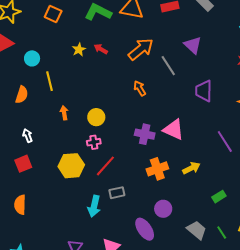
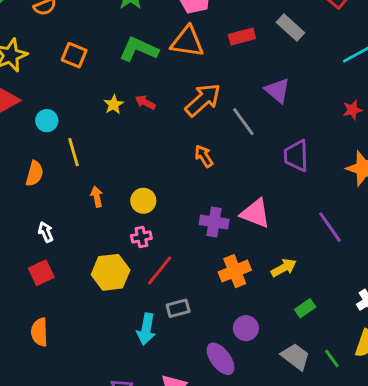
green rectangle: (219, 197) -> (305, 308), moved

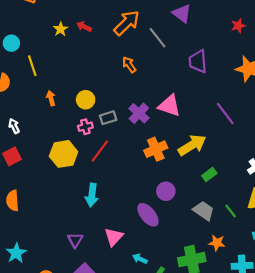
purple cross: (214, 222) -> (139, 113), turned 36
yellow arrow: (284, 268) -> (192, 145), size x1.5
gray rectangle: (178, 308) -> (108, 118), moved

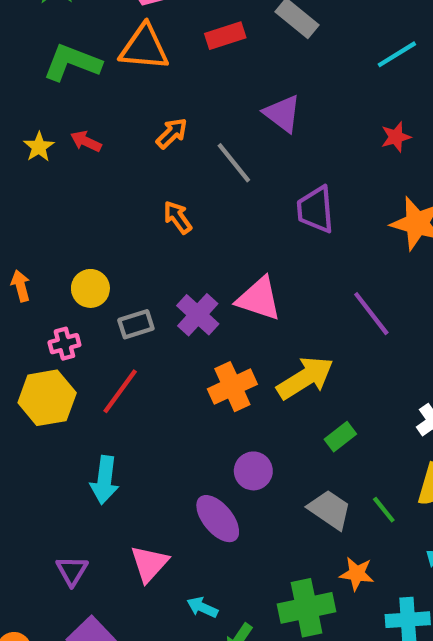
orange arrow: (127, 23) -> (172, 133), size x0.6
pink cross: (85, 127) -> (64, 344), moved

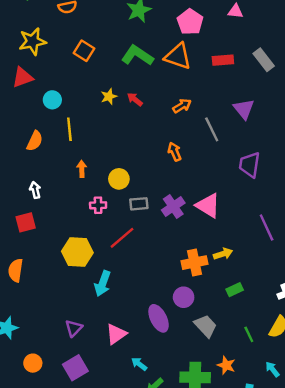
yellow arrow: (305, 378) -> (223, 254), size x0.6
orange cross: (232, 387) -> (195, 263), moved
yellow hexagon: (47, 398) -> (77, 252), moved
gray trapezoid: (330, 510) -> (205, 326), moved

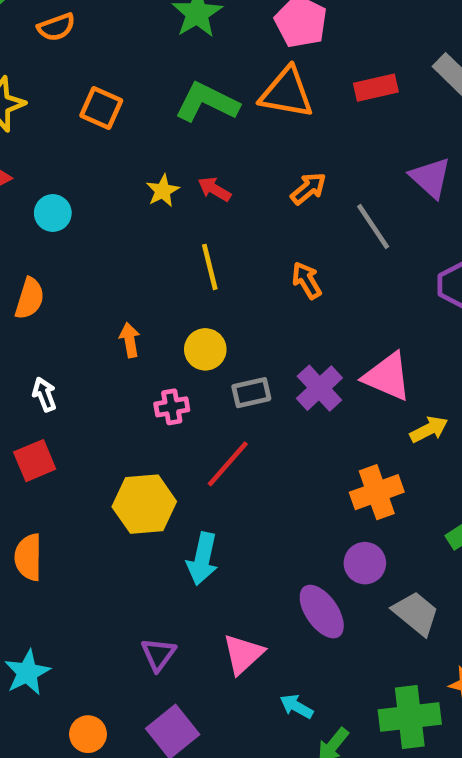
yellow line: (69, 129) -> (210, 267), moved
yellow arrow: (223, 254) -> (429, 429), moved

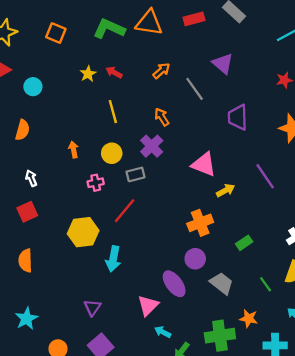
purple cross: (319, 388) -> (152, 146), moved
pink triangle: (243, 654) -> (148, 305), moved

